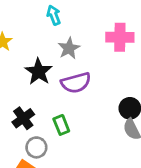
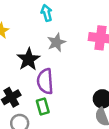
purple semicircle: (76, 83) -> (45, 81), moved, turned 95

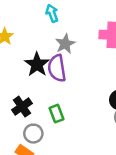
purple semicircle: (45, 81) -> (57, 68), moved

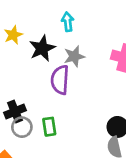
black star: (37, 64) -> (42, 48), moved
gray circle: (33, 134) -> (22, 127), moved

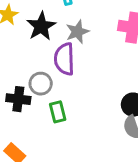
black cross: (15, 112) -> (18, 99), turned 35
gray circle: (22, 127) -> (41, 84), moved

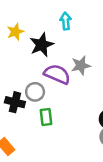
gray star: (77, 32) -> (81, 66), moved
purple semicircle: (64, 59) -> (57, 74), turned 108

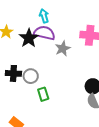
purple semicircle: (57, 74) -> (44, 33), moved
black cross: (15, 102) -> (13, 73), moved

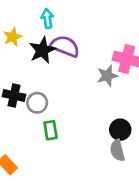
cyan arrow: (44, 16) -> (47, 19), moved
gray star: (63, 49) -> (107, 76), moved

